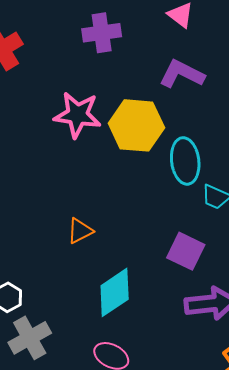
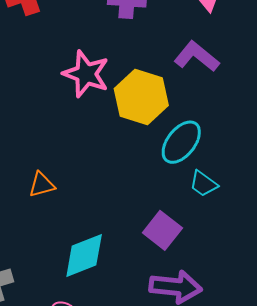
cyan ellipse: (185, 161) -> (181, 142), turned 33
orange triangle: (80, 231) -> (42, 185), moved

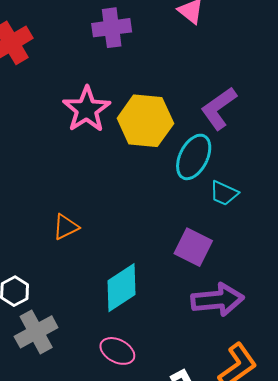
purple L-shape: (197, 56) -> (219, 108), moved, turned -63
pink star: (86, 74) -> (87, 109), turned 30

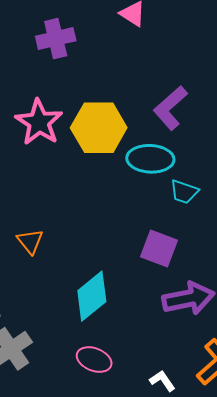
cyan ellipse: (194, 157) -> (150, 159), turned 72
orange triangle: (66, 227) -> (30, 241), turned -36

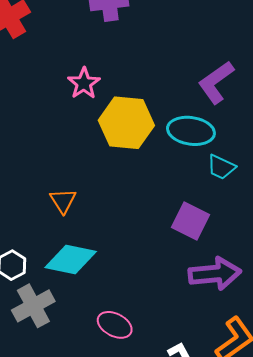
pink star: (39, 122) -> (84, 83), size x0.7
yellow hexagon: (99, 128) -> (126, 123), moved
cyan diamond: (92, 296) -> (71, 259), moved, turned 45

